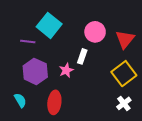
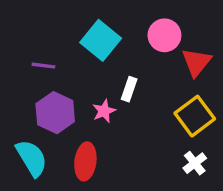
cyan square: (49, 25) -> (101, 40), moved
pink circle: (95, 32) -> (164, 35), moved
cyan semicircle: (20, 100) -> (32, 158), size x1.6

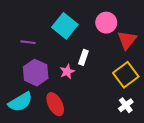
cyan semicircle: (32, 158) -> (20, 102), turned 90
red ellipse: (85, 161) -> (55, 104), turned -35

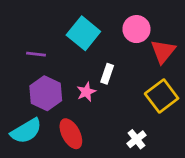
white cross: (126, 105) -> (136, 139), moved

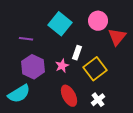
yellow square: (162, 96) -> (95, 69), moved
red ellipse: (71, 134) -> (69, 96), moved

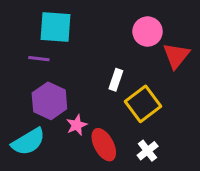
cyan square: (60, 24) -> (55, 27), moved, turned -35
pink star: (62, 66) -> (77, 125), moved

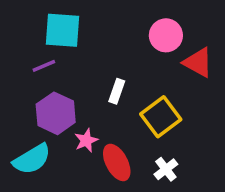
red triangle: (176, 56) -> (198, 62), turned -40
purple line: (39, 59) -> (44, 66), turned -30
white rectangle: (116, 80) -> (117, 91), moved

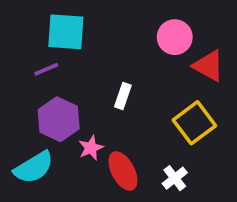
yellow square: (161, 117) -> (194, 123), moved

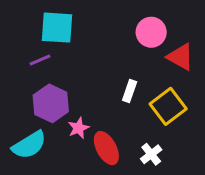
white rectangle: (123, 96) -> (130, 91), moved

